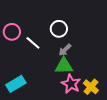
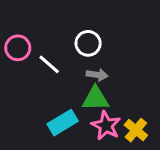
gray arrow: (65, 50) -> (97, 75), turned -128
cyan rectangle: (16, 84) -> (63, 123), moved

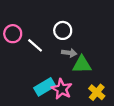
green triangle: (96, 99) -> (82, 65), moved
pink star: (106, 126) -> (62, 89), moved

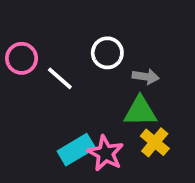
gray arrow: (69, 53) -> (146, 77), moved
yellow cross: (97, 92) -> (155, 142), moved

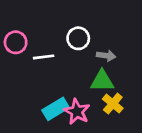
white line: (60, 78) -> (44, 57), turned -48

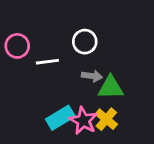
gray arrow: (106, 56) -> (92, 76), moved
yellow cross: (113, 104) -> (106, 119), moved

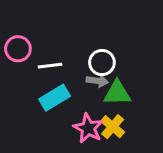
white circle: (85, 42) -> (102, 63), moved
cyan rectangle: (60, 118) -> (55, 98), moved

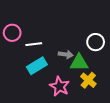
white circle: (102, 63) -> (96, 42), moved
yellow cross: (113, 127) -> (88, 80), moved

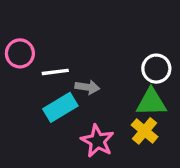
gray arrow: (66, 54) -> (87, 87), moved
green triangle: (79, 63) -> (151, 102), moved

